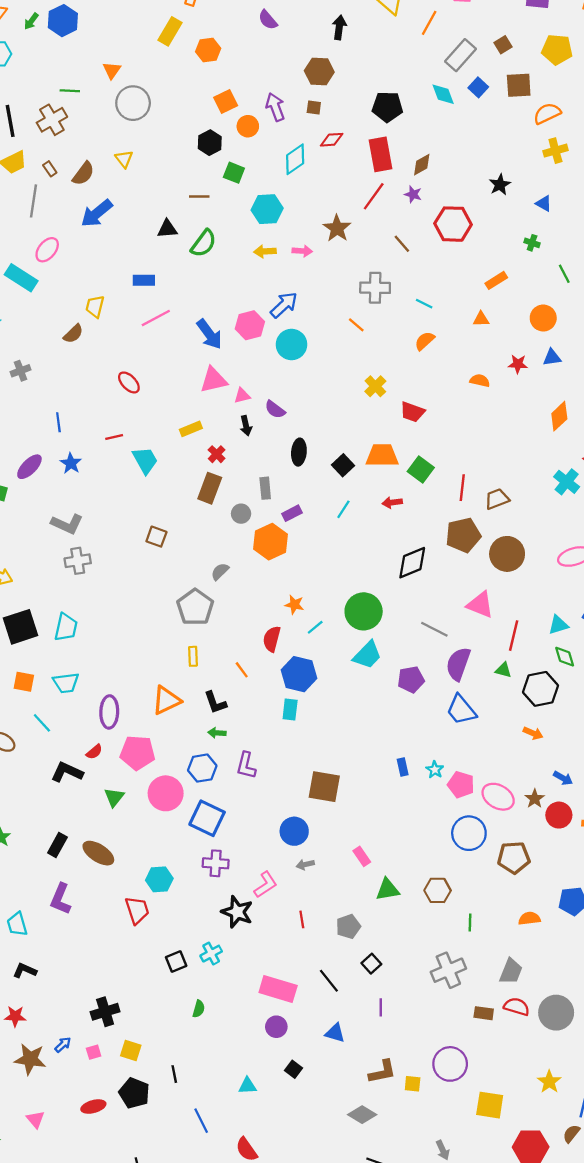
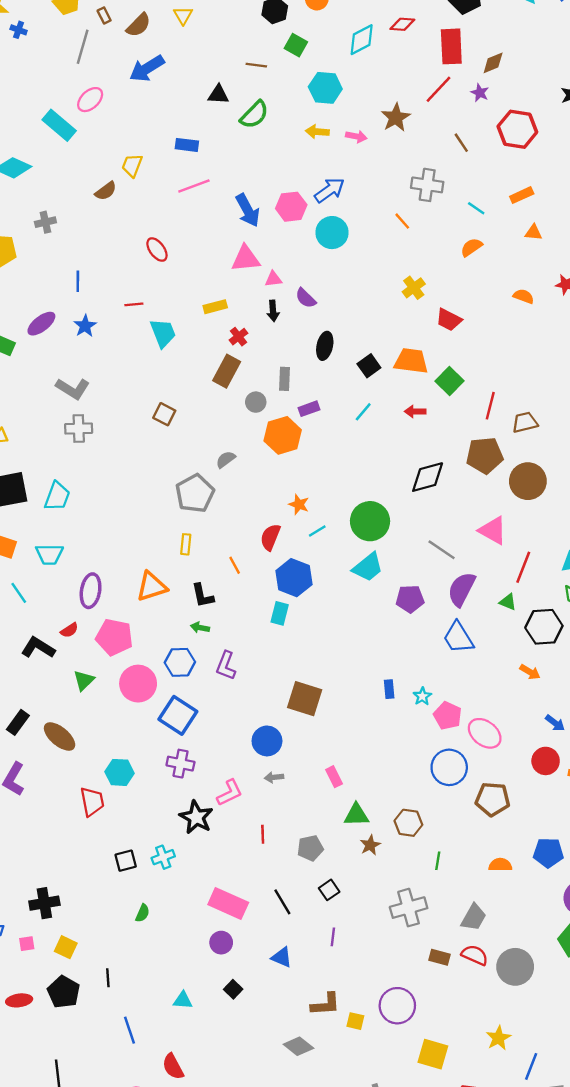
orange rectangle: (496, 280) -> (522, 195), moved
brown star: (535, 799) -> (370, 845), moved

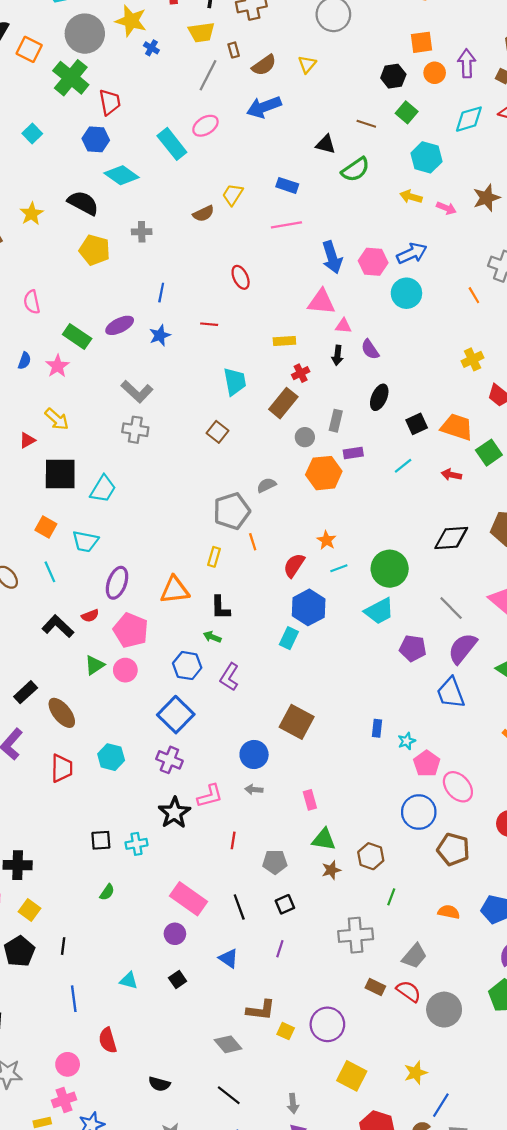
cyan trapezoid: (163, 333) -> (235, 382), moved
orange line: (235, 565) -> (253, 542), moved
pink circle: (138, 684) -> (125, 670), moved, size x0.7
red trapezoid: (92, 802) -> (62, 768), moved

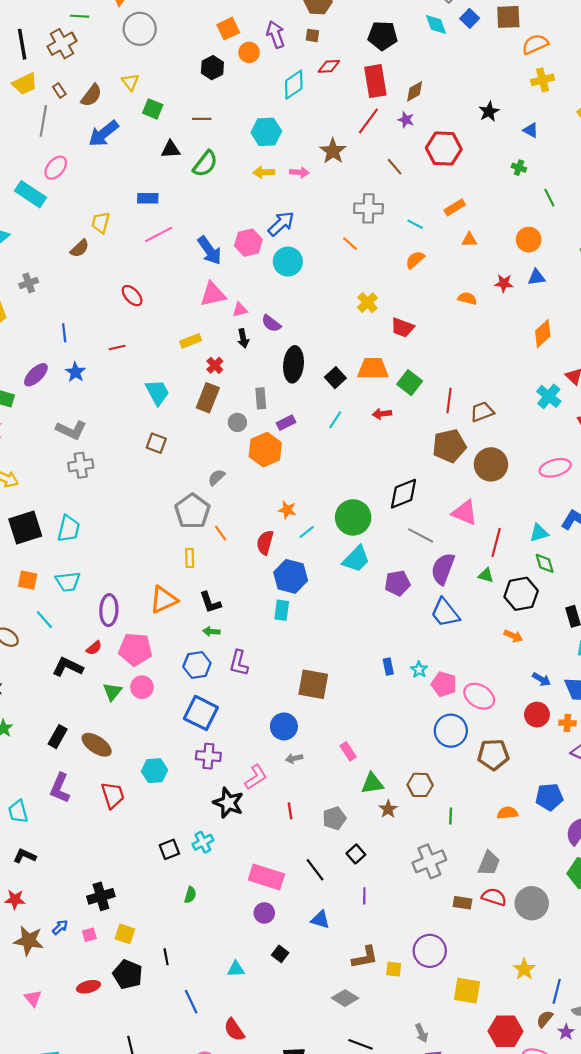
green square: (407, 112) -> (153, 109), moved
black ellipse: (379, 397) -> (294, 364), size x1.4
black diamond: (451, 538) -> (404, 494), moved

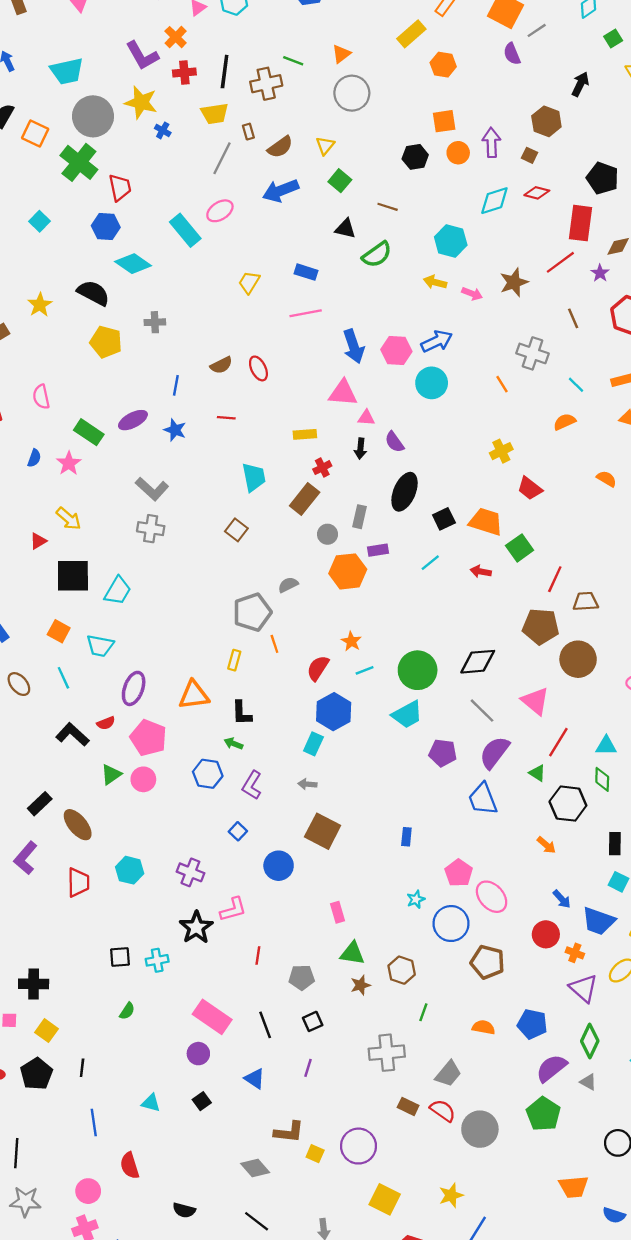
brown semicircle: (80, 248) -> (221, 365), moved
blue star: (75, 372) -> (175, 430), turned -30
cyan star: (419, 670) -> (416, 899), moved
blue square: (201, 713) -> (238, 831), moved, size x0.5
gray arrow: (294, 758) -> (307, 784), moved

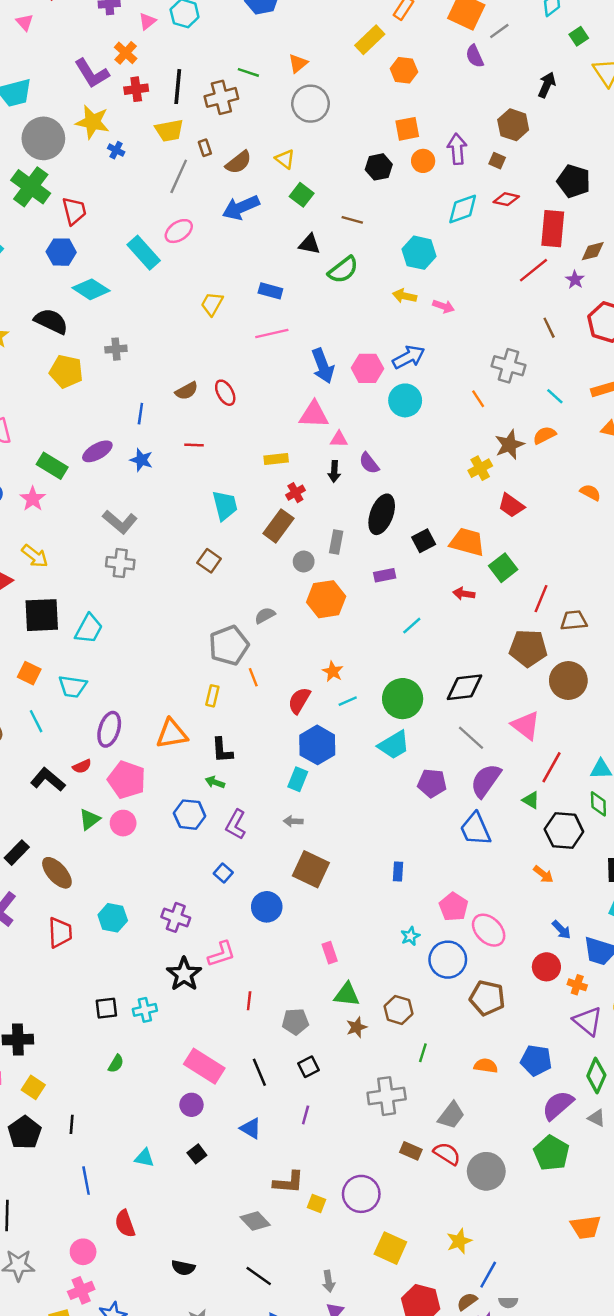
yellow triangle: (325, 146) -> (285, 159), turned -30
brown star: (514, 282) -> (509, 445), moved
purple rectangle: (378, 550) -> (385, 575), moved
cyan line: (430, 563) -> (412, 626), moved

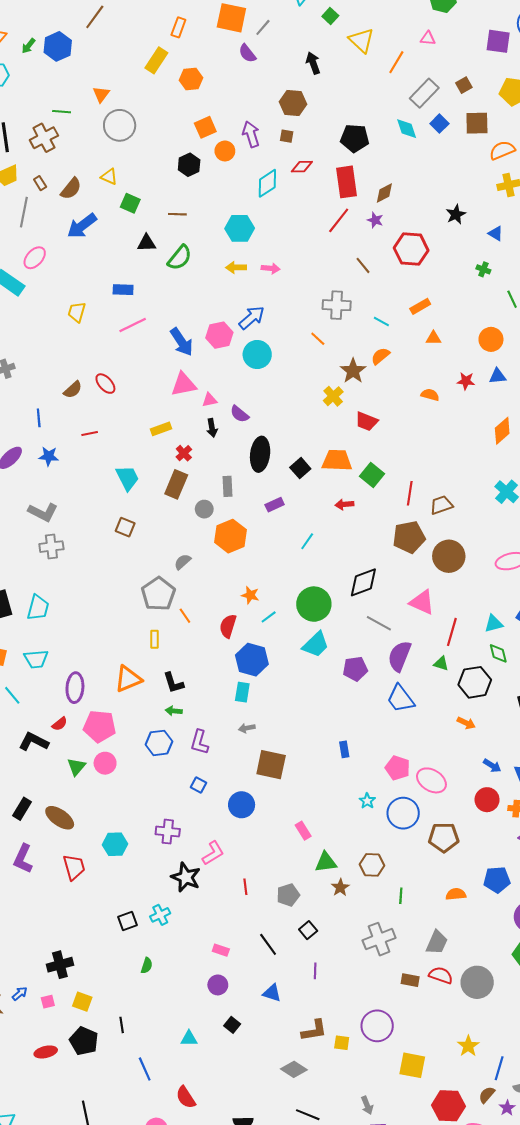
black arrow: (547, 85) -> (313, 63), turned -30
pink rectangle: (204, 1066) -> (221, 950), size x0.5

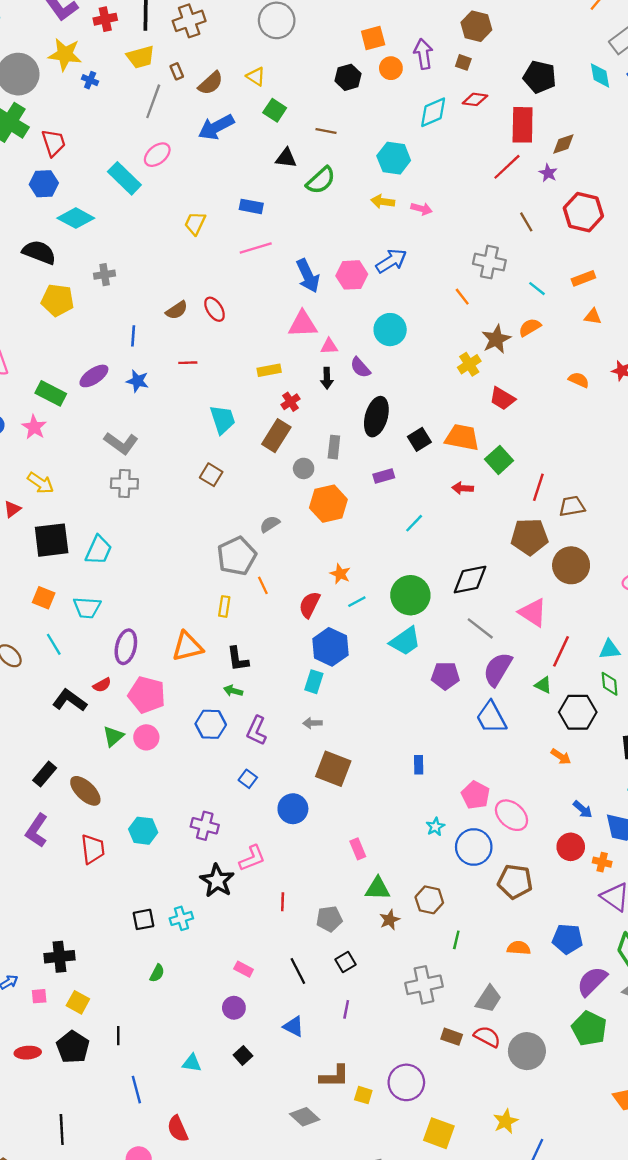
cyan circle: (257, 355) -> (390, 330), moved

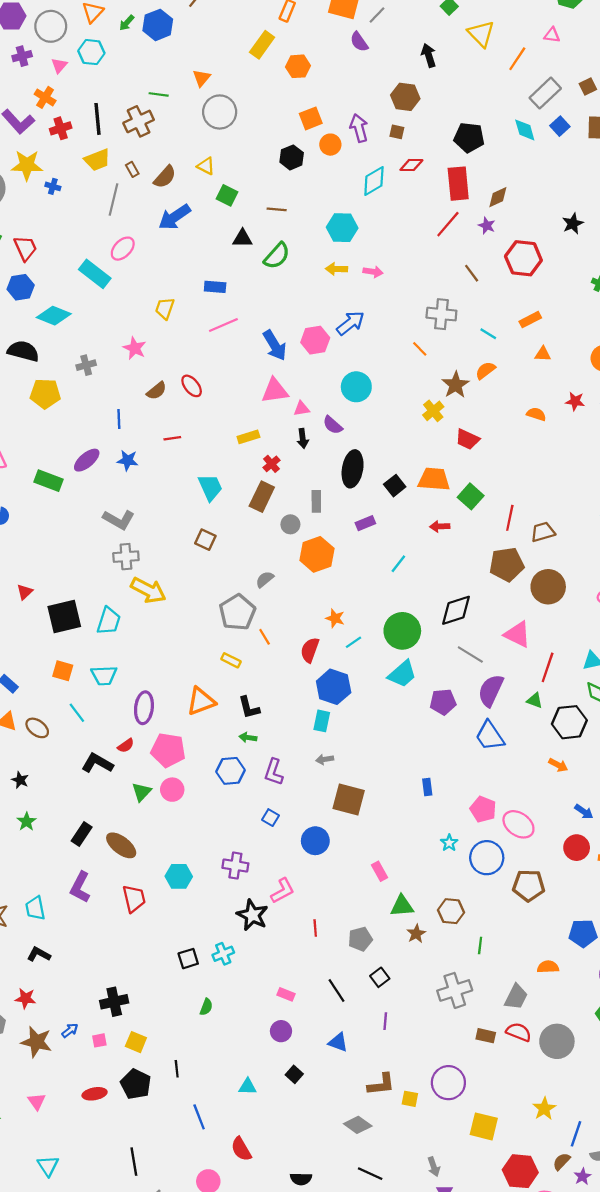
pink star: (34, 427) -> (135, 348), moved
yellow arrow: (41, 483) -> (148, 590), moved, size x1.4
yellow rectangle: (224, 606) -> (231, 660), turned -66
orange semicircle: (519, 948) -> (548, 967), moved

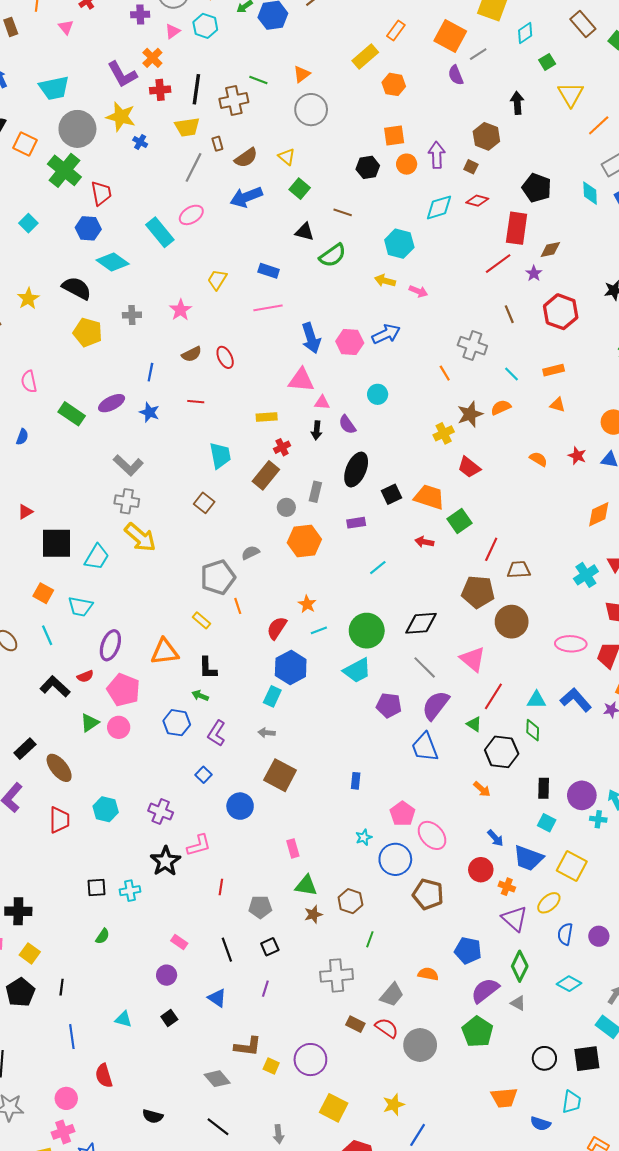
cyan circle: (356, 387) -> (378, 394), size x0.7

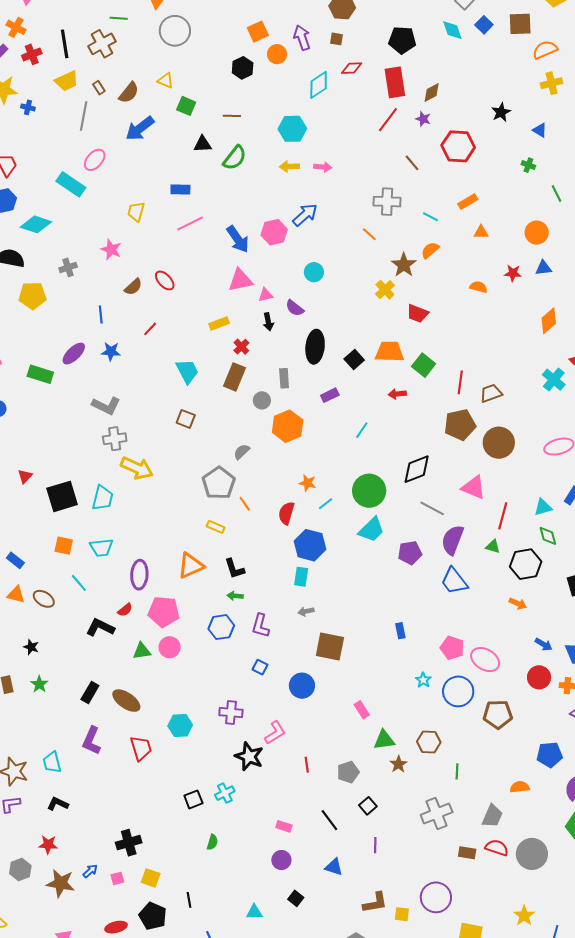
red line: (196, 402) -> (150, 329), turned -35
green triangle: (90, 723) -> (142, 651), turned 42

